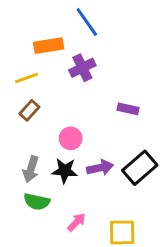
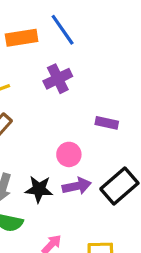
orange rectangle: (49, 46) -> (22, 38), moved
pink circle: (71, 138) -> (69, 154), moved

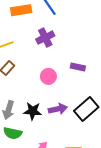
pink circle: (69, 154) -> (48, 76), moved

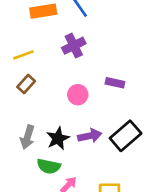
black star: (33, 111) -> (58, 138), turned -30
green semicircle: (13, 133) -> (49, 166), moved

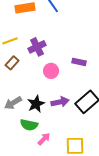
purple cross: (74, 46) -> (37, 47), moved
gray arrow: (27, 137) -> (13, 103), turned 42

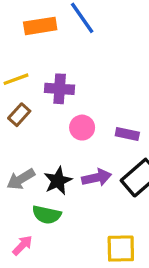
purple cross: (37, 47) -> (60, 89), turned 30
purple rectangle: (79, 62) -> (127, 134), moved
pink arrow: (44, 139) -> (22, 245), moved

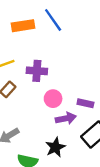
purple arrow: (97, 178) -> (66, 118), moved
black star: (58, 181) -> (55, 147), moved

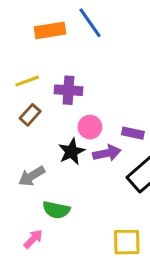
black star: (55, 147) -> (72, 152), moved

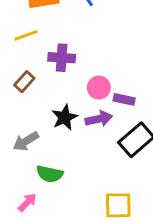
yellow line: (27, 81) -> (26, 35), moved
pink circle: (90, 127) -> (99, 88), moved

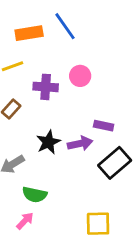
pink circle: (99, 88) -> (80, 76), moved
pink arrow: (27, 202) -> (25, 221), moved

